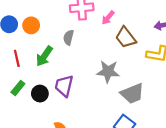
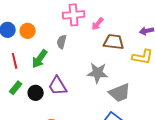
brown trapezoid: (126, 37) -> (114, 42), turned 135
purple trapezoid: (64, 86) -> (58, 86), turned -45

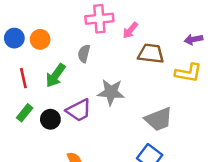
gray star: (98, 73) -> (111, 92), moved
purple trapezoid: (58, 86) -> (79, 110), turned -85

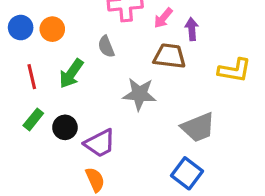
purple arrow: (193, 39) -> (192, 29), moved, turned 96
gray semicircle: (84, 54) -> (106, 47), turned -36
brown trapezoid: (151, 54) -> (170, 56), moved
purple trapezoid: (79, 110) -> (100, 143), moved

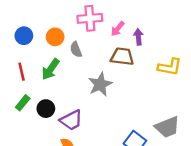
blue circle: (21, 28) -> (24, 36), moved
orange circle: (52, 29) -> (55, 37), moved
gray star: (139, 94) -> (100, 84), turned -30
gray trapezoid: (198, 127) -> (167, 127), moved

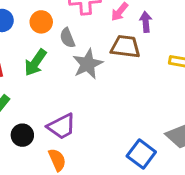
gray star: (100, 84) -> (88, 64), moved
black circle: (46, 109) -> (22, 135), moved

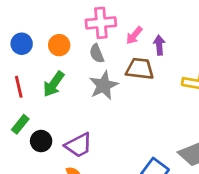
gray semicircle: (67, 38) -> (97, 53), moved
black circle: (22, 135) -> (41, 141), moved

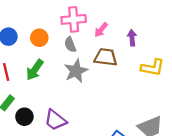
purple arrow: (159, 45) -> (132, 38), moved
purple trapezoid: (79, 145) -> (55, 120), turned 65

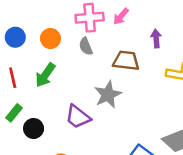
pink arrow: (101, 30) -> (121, 16), moved
gray star: (76, 71) -> (108, 95), moved
purple trapezoid: (55, 120) -> (78, 117), moved

